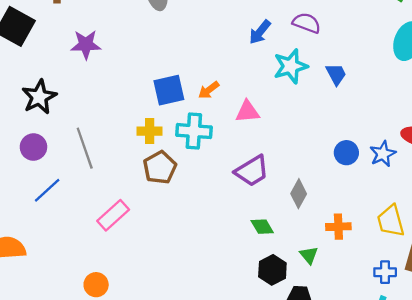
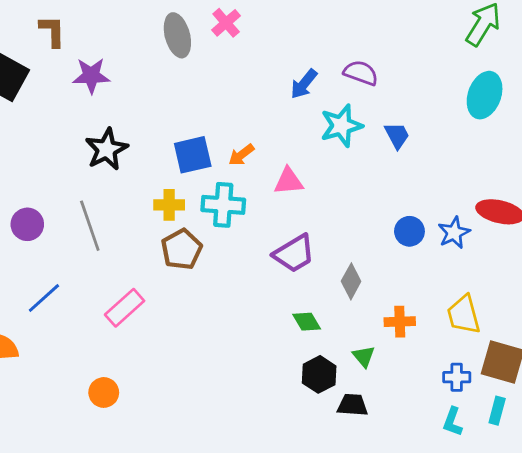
purple star: (86, 45) -> (91, 76), moved
black star: (39, 97) -> (107, 149), moved
blue line: (47, 190) -> (44, 298), moved

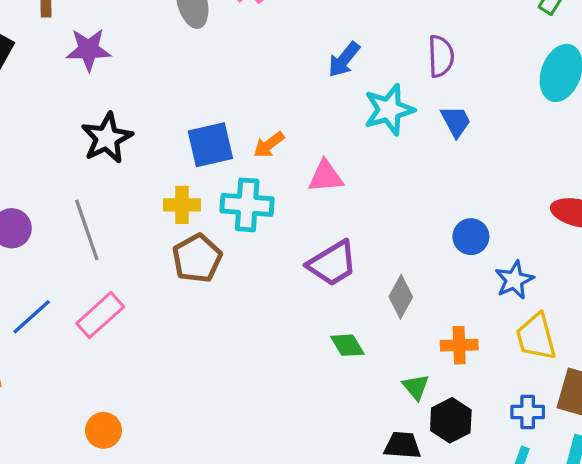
purple semicircle: (361, 73) -> (441, 56), moved, turned 68
blue star: (454, 233) -> (514, 280), moved
pink rectangle: (125, 308) -> (100, 315), moved
black hexagon: (319, 374) -> (451, 420), moved

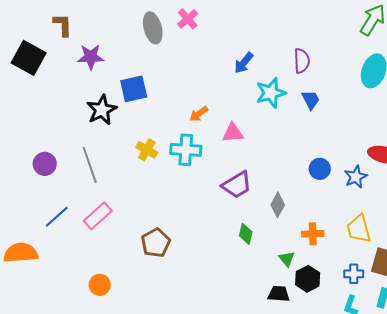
blue square: (210, 145) -> (134, 89), moved
yellow cross: (182, 205) -> (147, 150), turned 30
brown pentagon: (197, 258) -> (156, 243), moved
blue star: (514, 280) -> (356, 177), moved
green diamond: (347, 345) -> (246, 234), turned 45

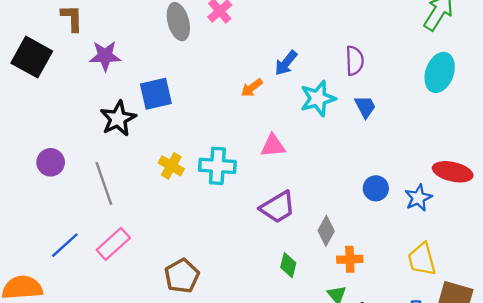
orange arrow: (199, 114) -> (252, 88), moved
purple circle: (45, 164) -> (51, 162), moved
orange cross: (313, 234) -> (350, 259), moved

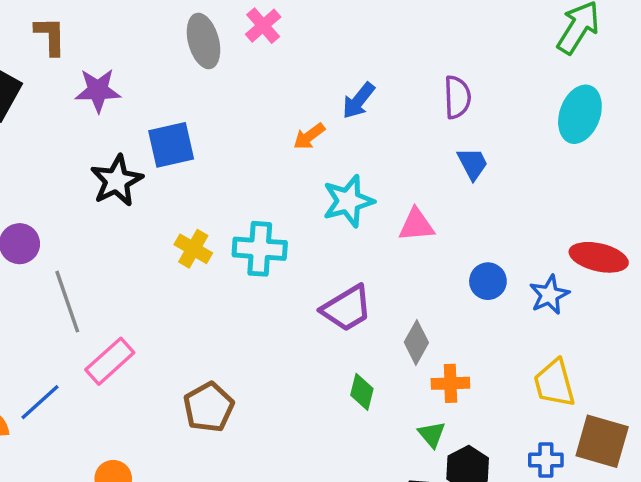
cyan star: (318, 98) -> (348, 201), moved
pink triangle: (273, 146) -> (416, 225), moved
gray line: (104, 184) -> (67, 302), moved
blue line: (65, 245) -> (40, 402), moved

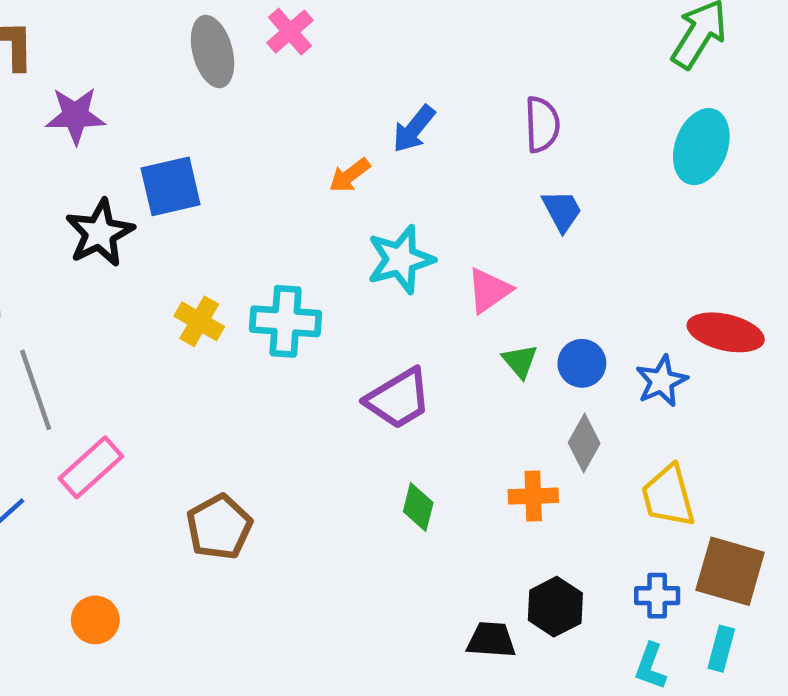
pink triangle: (416, 225) -> (489, 290), turned -30
gray diamond: (416, 342) -> (584, 443), moved
green triangle: (432, 434) -> (520, 361), moved

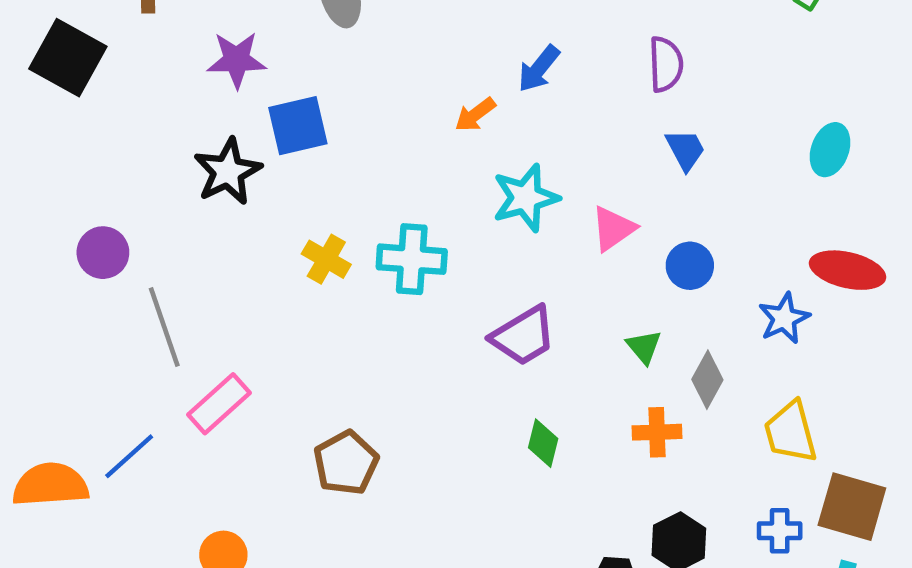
purple star: (75, 116) -> (237, 60), moved
cyan ellipse: (701, 147) -> (830, 150), moved, size x0.7
green triangle: (520, 361) -> (644, 347), moved
blue circle: (582, 363) -> (690, 266), moved

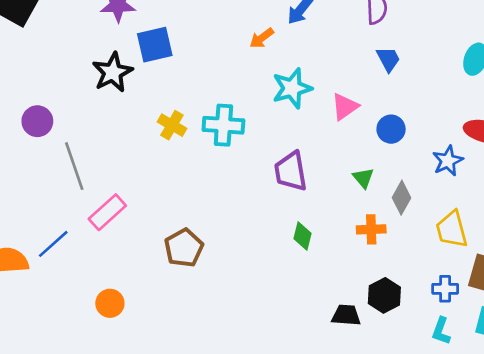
purple trapezoid: (523, 336) -> (291, 171), turned 111

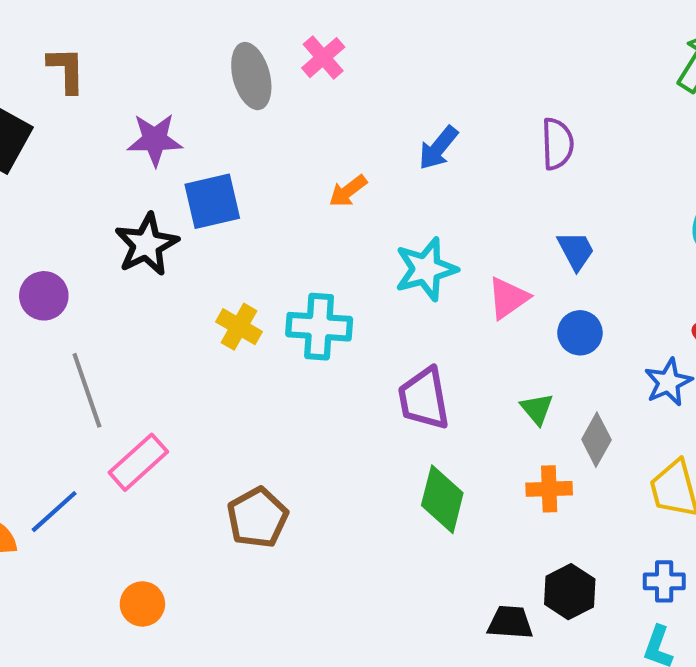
orange arrow: (262, 38) -> (348, 191), moved
blue trapezoid: (388, 59) -> (576, 251), moved
purple circle: (37, 121) -> (44, 296), moved
green diamond: (303, 236) -> (442, 499), size x1.5

